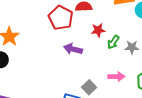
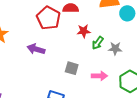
purple arrow: (73, 49) -> (36, 49), moved
gray square: (89, 87) -> (72, 68), moved, turned -32

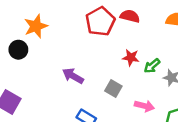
red star: (84, 31) -> (131, 58), moved
purple arrow: (36, 49) -> (73, 76), moved

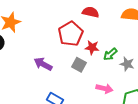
red pentagon: (100, 21) -> (71, 34), moved
gray square: (113, 88) -> (79, 65), moved

